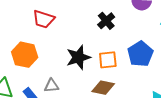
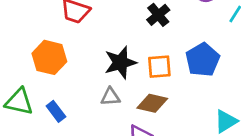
gray triangle: (51, 86) -> (110, 97), moved

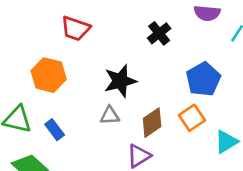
orange square: (159, 67) -> (192, 118), moved, turned -30
brown diamond: (152, 103) -> (152, 123), turned -48

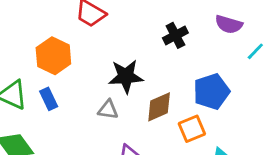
brown diamond: (152, 123) -> (159, 107), moved
blue rectangle: (55, 130) -> (49, 99), moved

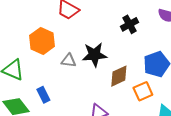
blue rectangle: (49, 99) -> (43, 95), moved
gray triangle: (108, 110) -> (69, 61), moved

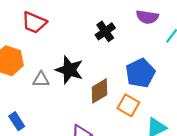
black star: (94, 55) -> (69, 70), turned 30
orange square: (143, 91) -> (128, 105), turned -30

